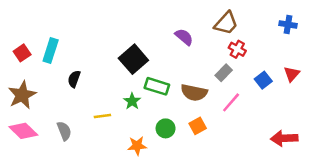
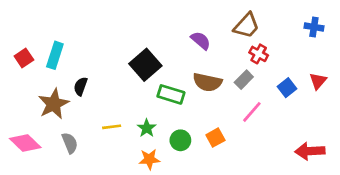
brown semicircle: (194, 93) -> (207, 82), moved
brown star: (22, 95) -> (54, 104), moved
green star: (132, 101) -> (147, 128), moved

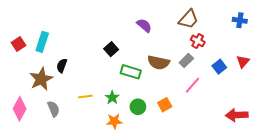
purple semicircle: (201, 40) -> (144, 25), moved
black square: (145, 65) -> (111, 49), size x0.6
pink diamond: (25, 143) -> (20, 109), turned 75

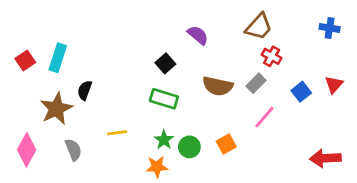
black square: (111, 49) -> (165, 63), moved
green rectangle: (131, 72) -> (164, 99), moved
green star: (112, 98) -> (164, 140), moved

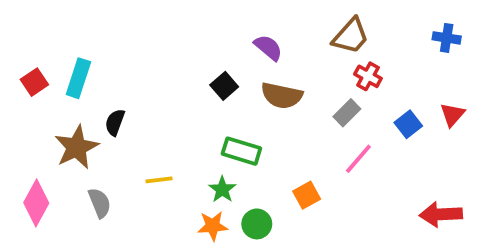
brown semicircle: (218, 86) -> (282, 95), moved
green rectangle: (164, 99) -> (241, 151), moved
green circle: (189, 147) -> (257, 224), moved

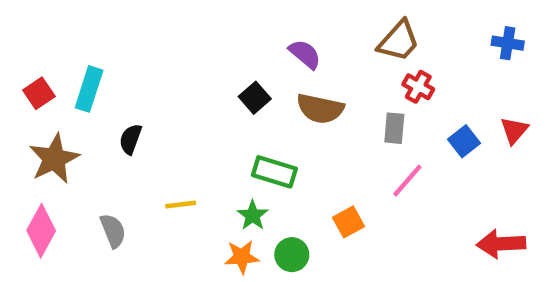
gray rectangle: (347, 113) -> (394, 128), turned -40
brown star: (77, 147) -> (54, 159), moved

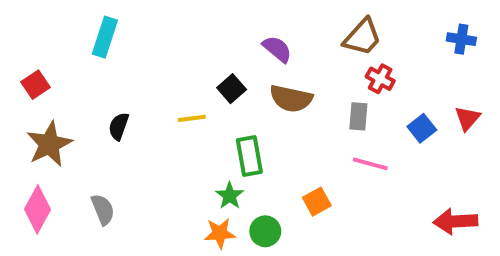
cyan rectangle: (89, 89) -> (105, 37), moved
green rectangle: (274, 172) -> (249, 156), turned 63
pink line: (407, 181) -> (370, 164), turned 64
yellow line: (181, 205) -> (192, 118), moved

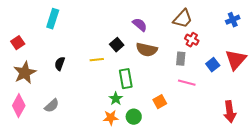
blue cross: (461, 39) -> (233, 20), turned -32
red triangle: (467, 118) -> (236, 60), size x1.6
gray semicircle: (103, 209) -> (52, 106), turned 70
red arrow: (455, 221) -> (230, 112), turned -95

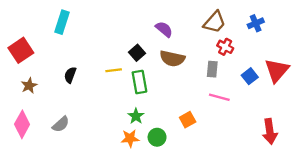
blue cross: (233, 20) -> (256, 23), moved
red square: (18, 43) -> (21, 50), size x1.5
brown star: (25, 73) -> (29, 86), size x0.6
green rectangle: (126, 79) -> (139, 82), moved

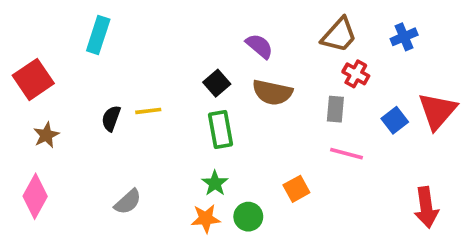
yellow line: (114, 70) -> (148, 111), moved
gray semicircle: (61, 124) -> (128, 202), moved

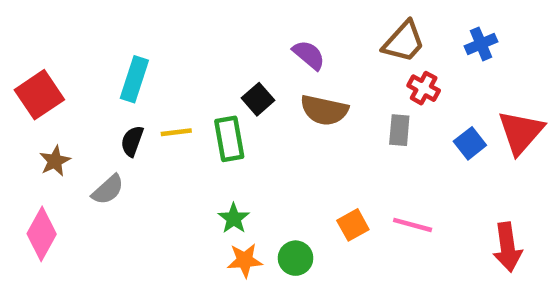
cyan rectangle: (98, 35) -> (134, 79), moved
green rectangle: (220, 130) -> (229, 139), moved
pink line: (347, 154) -> (413, 225), moved
green star: (215, 183) -> (234, 218), moved
gray semicircle: (128, 202) -> (108, 190), moved

